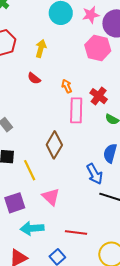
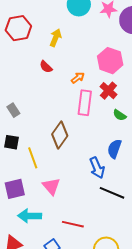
pink hexagon: (98, 48) -> (110, 61), moved
orange arrow: (67, 86) -> (78, 78), turned 72

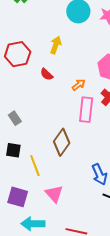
red hexagon: (18, 28) -> (18, 54), moved
purple square: (15, 189) -> (18, 197), turned 30

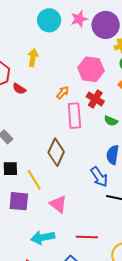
red semicircle: (47, 74) -> (19, 89), moved
purple square: (18, 197) -> (19, 201), moved

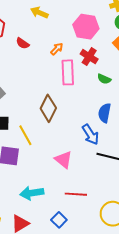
yellow arrow: (33, 58) -> (39, 13), moved, turned -78
red semicircle: (19, 89) -> (23, 43), moved
pink triangle: (58, 204) -> (63, 160), moved

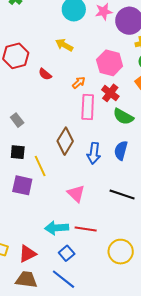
green semicircle: (104, 79) -> (123, 117), size x1.5
blue arrow: (90, 135) -> (94, 153), moved, turned 35
cyan arrow: (32, 193) -> (57, 228), moved

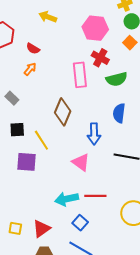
orange arrow: (79, 83) -> (30, 69), moved
green semicircle: (123, 117) -> (117, 79), turned -35
blue arrow: (94, 153) -> (94, 134), moved

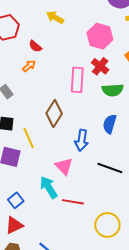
cyan arrow: (67, 199) -> (49, 187), moved, turned 60
blue square: (80, 223) -> (16, 200), moved

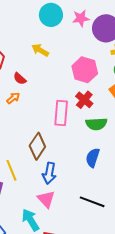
blue arrow: (82, 140) -> (49, 173), moved

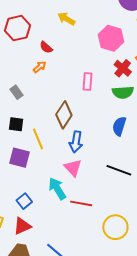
red cross: (84, 100) -> (123, 68), moved
pink rectangle: (61, 113) -> (88, 82), size x0.7

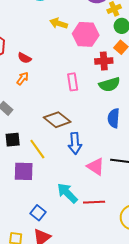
yellow arrow: (66, 19) -> (59, 23), moved
red cross: (123, 68) -> (104, 61), turned -30
brown diamond: (64, 115) -> (57, 120), turned -72
pink triangle: (73, 168) -> (96, 166), moved

